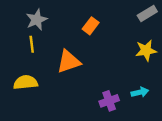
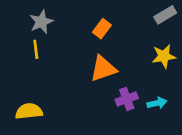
orange triangle: (69, 61) -> (103, 69), moved
yellow semicircle: (26, 82) -> (29, 111), moved
purple cross: (109, 101) -> (127, 99), moved

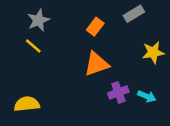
gray rectangle: (165, 15) -> (134, 14), moved
yellow line: (36, 49) -> (33, 46), turned -42
cyan arrow: (157, 103) -> (147, 96), turned 36

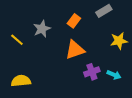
gray star: (38, 20) -> (42, 29), moved
yellow line: (33, 46) -> (17, 40), moved

